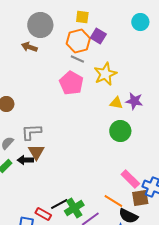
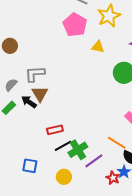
yellow triangle: (116, 103) -> (98, 47), moved
black arrow: (25, 160) -> (29, 102), turned 35
red rectangle: (43, 214) -> (55, 130), moved, turned -42

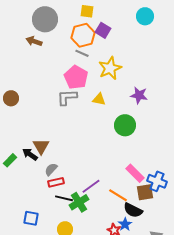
gray L-shape: (35, 74) -> (67, 97), moved
gray semicircle: (11, 85) -> (51, 169), moved
black line: (63, 146) -> (64, 198), turned 42
purple line: (94, 161) -> (91, 186), moved

